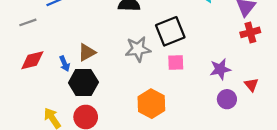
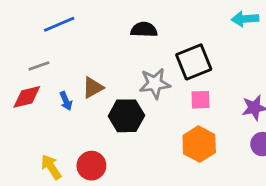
gray line: (28, 22) -> (39, 66), moved
black hexagon: (83, 82) -> (126, 116), moved
orange hexagon: (151, 104) -> (199, 144), moved

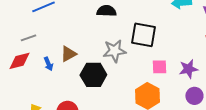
black square: (194, 62) -> (143, 35), turned 32
pink square: (201, 100) -> (159, 67), moved

